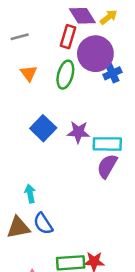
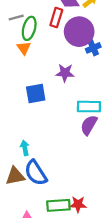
green ellipse: (65, 75) -> (29, 28), moved
blue square: (43, 128) -> (36, 94), turned 36
purple star: (78, 132) -> (65, 73), moved
blue semicircle: (43, 224) -> (36, 173), size x1.4

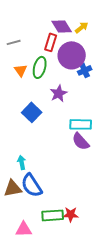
green ellipse: (29, 28) -> (40, 67), moved
purple star: (65, 73) -> (59, 93), turned -30
blue square: (36, 94) -> (32, 112), turned -36
purple semicircle: (89, 125) -> (81, 141), turned -72

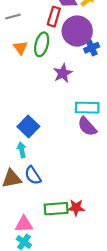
blue square: (32, 112) -> (28, 126), moved
blue semicircle: (32, 185) -> (33, 175), size x0.7

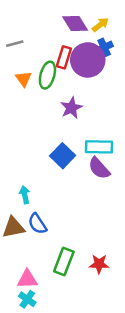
red rectangle: (54, 17) -> (64, 57), moved
blue cross: (92, 48) -> (104, 47), moved
blue square: (28, 126) -> (63, 156), moved
red star: (76, 208) -> (99, 264), moved
green rectangle: (56, 209) -> (64, 261), turned -65

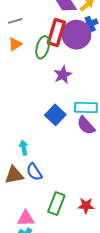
red rectangle: (64, 57) -> (56, 33), size x1.4
orange triangle: (24, 79) -> (15, 44), moved, turned 32

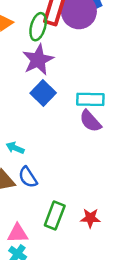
purple star: (63, 75) -> (38, 60), moved, size x1.4
blue square: (55, 115) -> (43, 93), moved
cyan arrow: (24, 148) -> (15, 148), turned -56

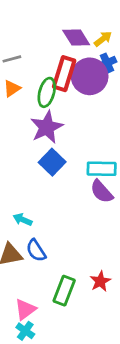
red star: (90, 218) -> (100, 281), moved, turned -30
pink triangle: (18, 233) -> (25, 309), turned -35

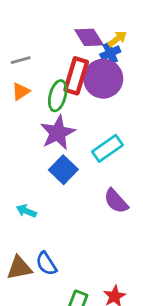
blue cross: (107, 63) -> (110, 53), moved
cyan rectangle: (102, 169) -> (107, 148), moved, turned -36
cyan arrow: (23, 220) -> (26, 211), moved

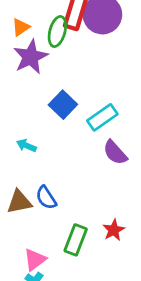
purple star: (58, 133) -> (31, 57), moved
cyan rectangle: (107, 148) -> (102, 117), moved
purple semicircle: (116, 201) -> (115, 153), moved

